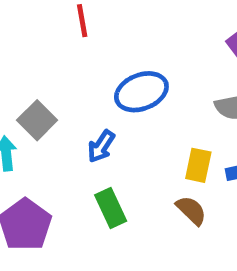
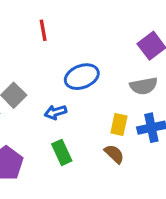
blue arrow: (101, 146) -> (56, 112), turned 40

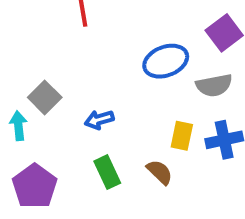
blue ellipse: (82, 77) -> (166, 61), moved
brown semicircle: (114, 154) -> (160, 172), moved

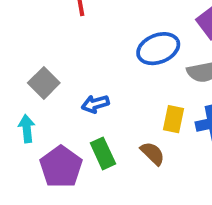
cyan arrow: (18, 126) -> (27, 129), moved
purple pentagon: (35, 186) -> (61, 167), moved

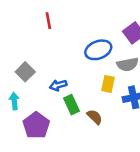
yellow rectangle: (173, 119) -> (108, 84), moved
green rectangle: (103, 153) -> (71, 105), moved

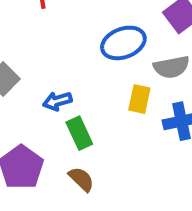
brown semicircle: (95, 117) -> (81, 179), moved

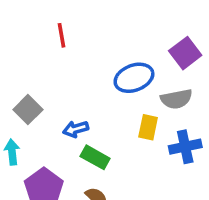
green rectangle: (79, 133) -> (95, 157), turned -36

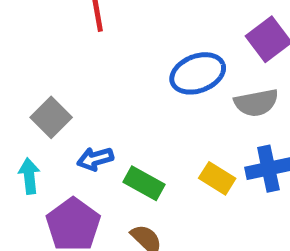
yellow rectangle: (148, 127) -> (217, 178), moved, turned -70
blue arrow: (76, 129) -> (95, 159), moved

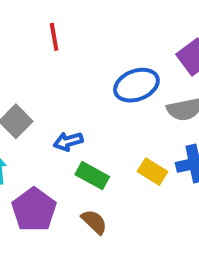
blue arrow: (95, 159) -> (68, 141), moved

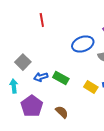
blue arrow: (68, 141) -> (41, 77), moved
green rectangle: (92, 176) -> (61, 78), moved

